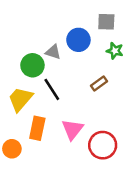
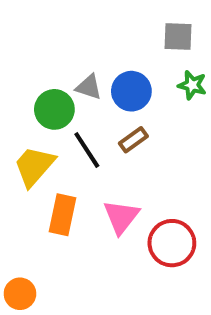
blue circle: (78, 40) -> (131, 91), moved
brown rectangle: (99, 83) -> (133, 140), moved
orange circle: (12, 149) -> (20, 294), moved

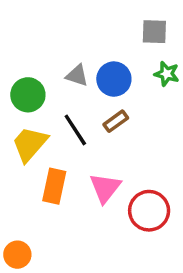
green circle: (54, 109) -> (28, 95), moved

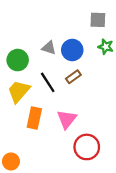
red circle: (149, 211) -> (87, 147), moved

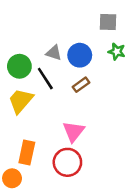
black line: (48, 82) -> (45, 79), moved
orange rectangle: (34, 118) -> (27, 152), moved
red circle: (87, 147) -> (67, 162), moved

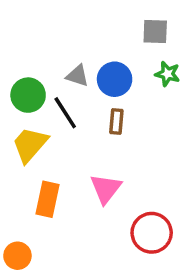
brown rectangle: (81, 85) -> (116, 122), turned -49
orange rectangle: (27, 152) -> (47, 199), moved
red circle: (67, 162) -> (152, 233), moved

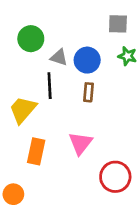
green circle: (28, 95) -> (31, 39), moved
black line: (65, 113) -> (50, 86), turned 30

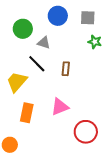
blue circle: (87, 60) -> (58, 16), moved
black line: (50, 86) -> (37, 64), turned -42
pink triangle: (80, 143) -> (60, 107), turned 30

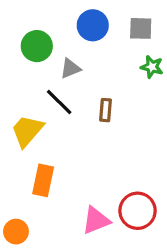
gray triangle: (44, 43) -> (70, 68), turned -40
pink triangle: (60, 107) -> (96, 220), moved

